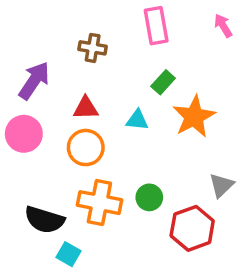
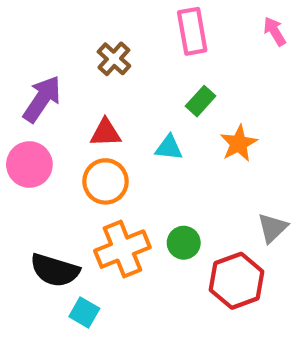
brown cross: (93, 48) -> (114, 59), turned 32
orange star: (194, 117) -> (239, 143), size x0.7
orange cross: (99, 203) -> (122, 249), turned -33

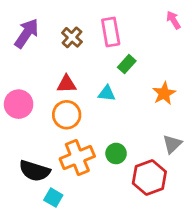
pink rectangle: (192, 31) -> (111, 32), moved
purple arrow: (42, 99) -> (27, 33), moved
orange star: (239, 143) -> (164, 93), moved

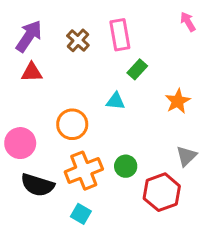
red triangle: (67, 84) -> (32, 72), moved
pink circle: (19, 104) -> (20, 143), moved
cyan square: (53, 198) -> (81, 214), moved

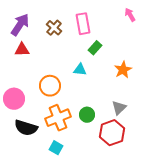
gray triangle: (186, 156) -> (119, 108), moved

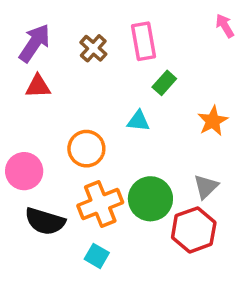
green circle: (87, 115) -> (150, 199), size x1.6

